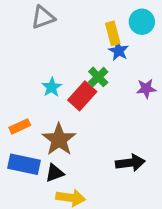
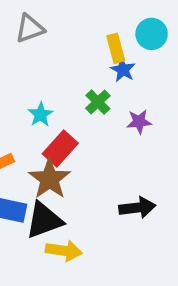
purple star: (146, 89) -> (139, 122), moved
red rectangle: (82, 96) -> (60, 149), moved
black triangle: (55, 173) -> (44, 220), size x1.6

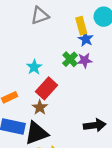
gray triangle: (30, 29) -> (40, 16), moved
purple star: (139, 122) -> (85, 60), moved
brown star: (49, 179) -> (40, 107), size x0.6

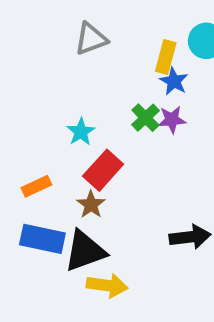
yellow rectangle: (81, 26) -> (166, 57), turned 30

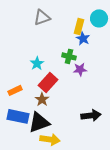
green cross: (146, 118) -> (69, 56), turned -32
purple star: (172, 120) -> (80, 69), moved

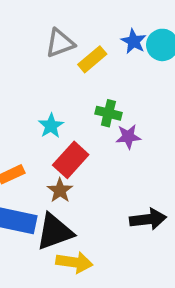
yellow rectangle: (79, 26) -> (92, 59), moved, turned 35
blue star: (83, 38) -> (134, 41), moved

